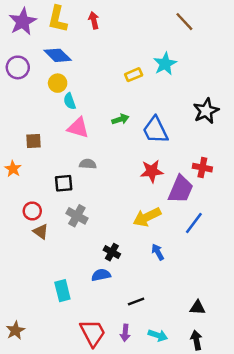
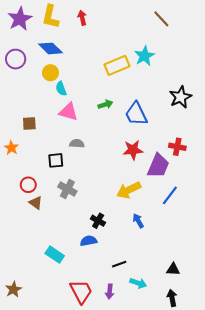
yellow rectangle: (134, 75) -> (117, 65), size x1.6
cyan rectangle: (62, 291) -> (55, 255), turned -42
cyan arrow: (158, 335) -> (138, 283), moved

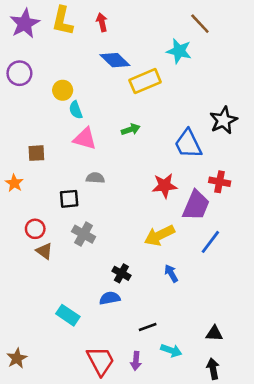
blue diamond: (50, 48) -> (115, 60), moved
cyan star: (145, 56) -> (179, 51), moved, turned -30
blue trapezoid: (136, 114) -> (188, 144), moved

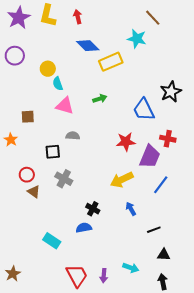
black line: (148, 327) -> (154, 230), moved

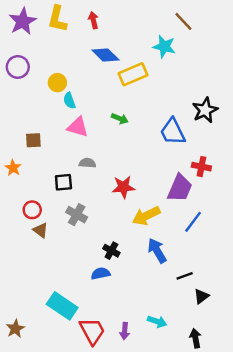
green arrow: (100, 99) -> (120, 119), turned 40
red star: (126, 142) -> (123, 187), moved
blue arrow: (131, 209) -> (157, 251), size x1.5
cyan rectangle: (52, 241) -> (62, 306), moved, size x1.4
black triangle: (164, 255) -> (201, 296), moved, turned -40

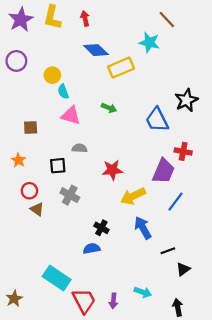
orange star: (13, 168) -> (19, 160), moved

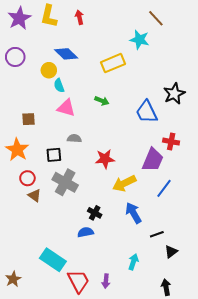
blue diamond: (96, 50) -> (66, 54), moved
orange star: (19, 160) -> (17, 150), size x1.6
gray cross: (70, 195) -> (65, 182), size x1.4
cyan arrow: (143, 292) -> (133, 262), moved, turned -91

